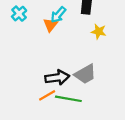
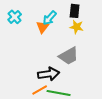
yellow star: (99, 32) -> (77, 27), moved
gray trapezoid: (85, 74) -> (69, 56), moved

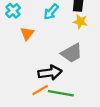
orange triangle: (43, 27) -> (27, 34), moved

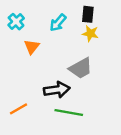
orange line: (40, 90) -> (18, 109), moved

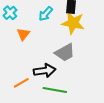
yellow star: (90, 34) -> (73, 23), size x1.6
orange line: (18, 109) -> (21, 83), moved

